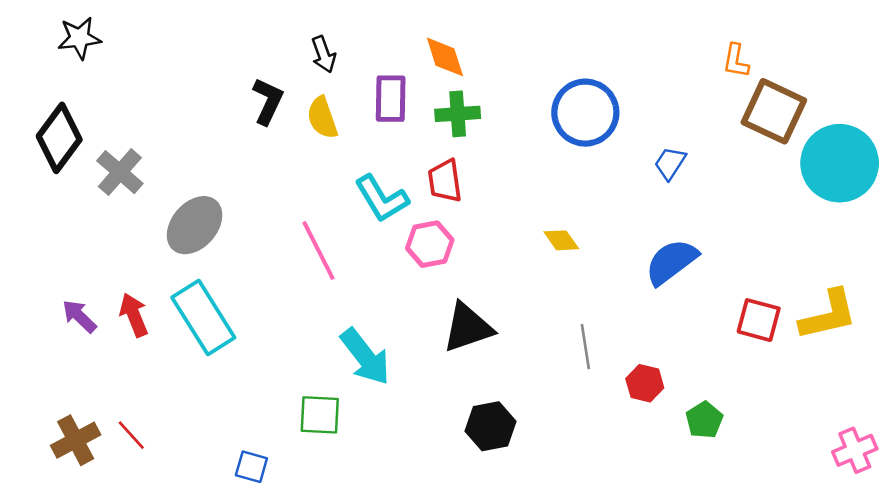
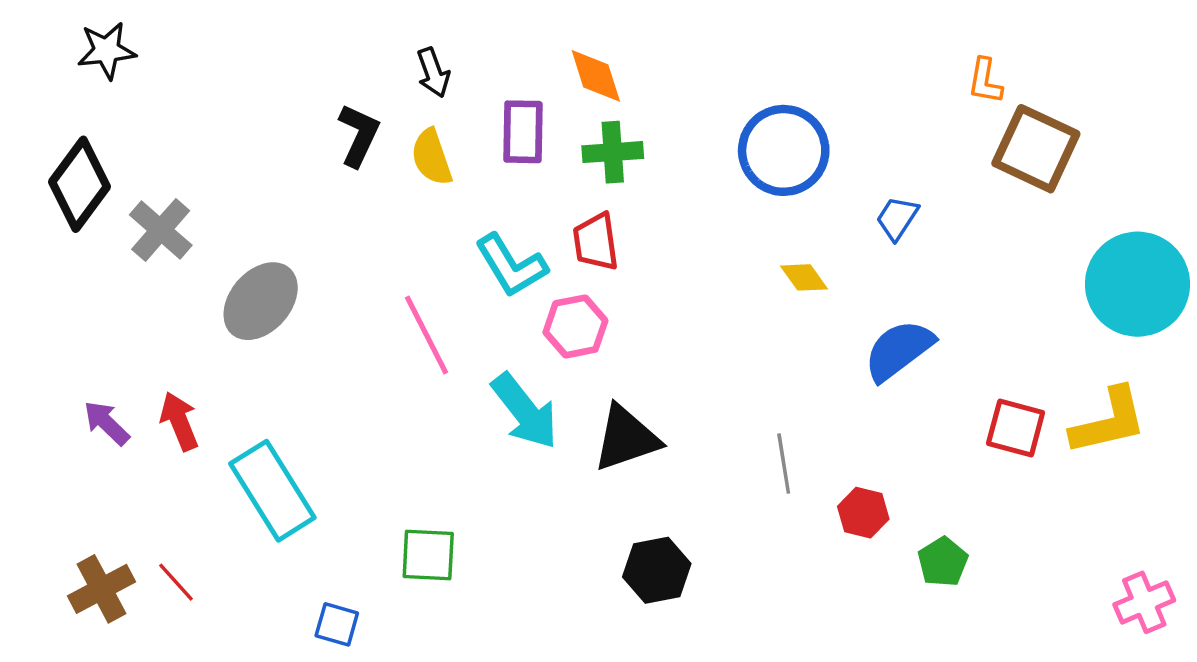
cyan circle: (840, 163) -> (1138, 284), moved
yellow diamond: (561, 240) -> (804, 277), moved
cyan rectangle: (203, 317) -> (272, 491), moved
cyan arrow: (365, 357) -> (525, 411), moved

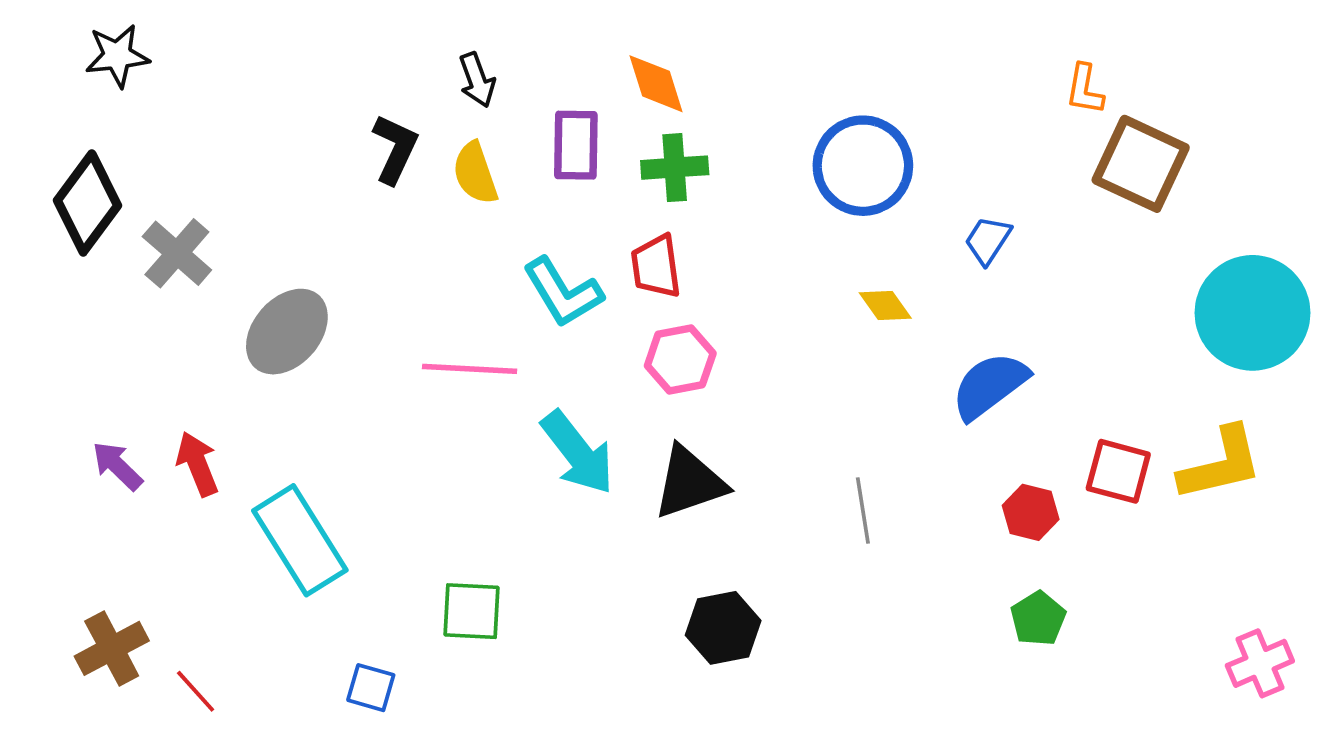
pink hexagon: (575, 326) -> (680, 360), moved
pink line: (426, 335) -> (470, 369), turned -60
red hexagon: (863, 513) -> (1031, 512), moved
red line: (176, 582) -> (196, 691), moved

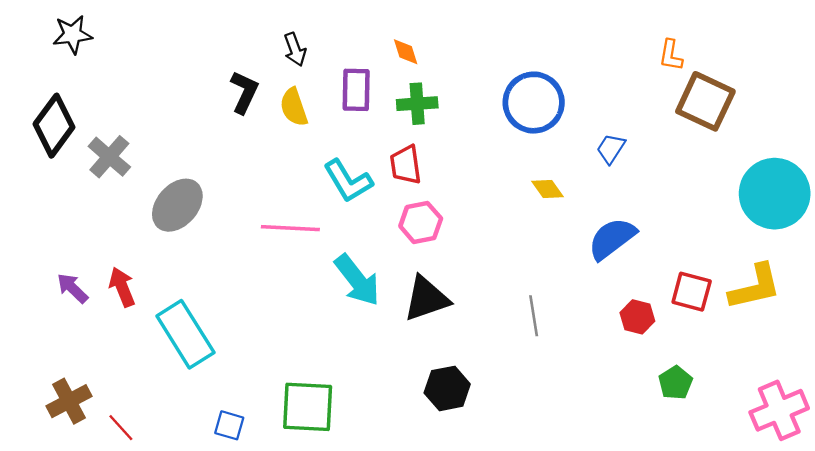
orange diamond: (656, 84) -> (406, 52), size x0.7
green square: (471, 611) -> (308, 407), moved, size x1.4
green pentagon: (1038, 619) -> (675, 383), moved
pink cross: (1260, 663) -> (779, 410), size x1.4

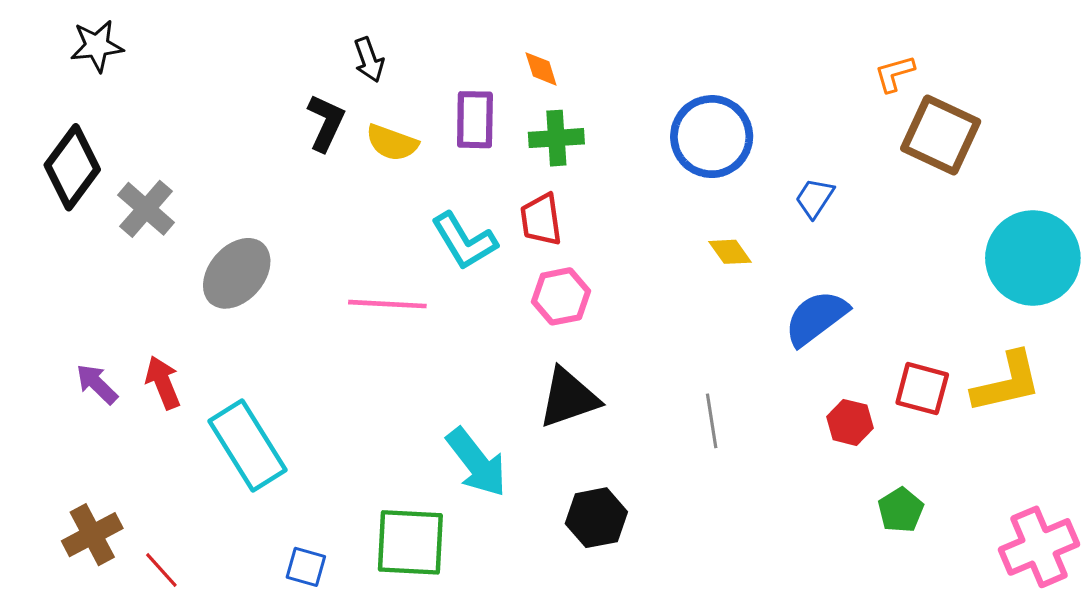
black arrow: (295, 49) -> (369, 60), moved
orange L-shape: (671, 55) -> (895, 74), turned 64
yellow semicircle: (294, 107) -> (392, 143), turned -51
cyan arrow: (357, 280) -> (476, 462), moved

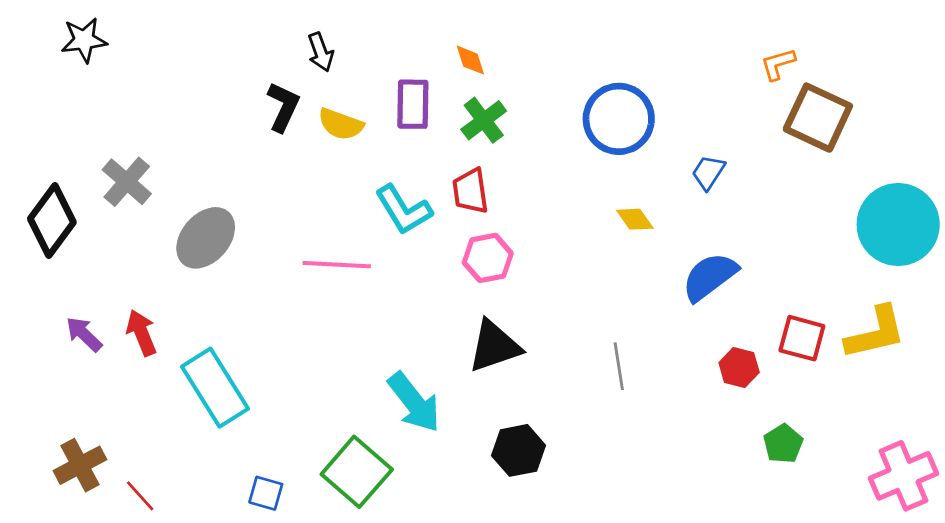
green cross: (556, 138) -> (484, 120), turned -33
black diamond: (72, 167) -> (52, 220), moved
green square: (410, 542) -> (357, 472), turned 38

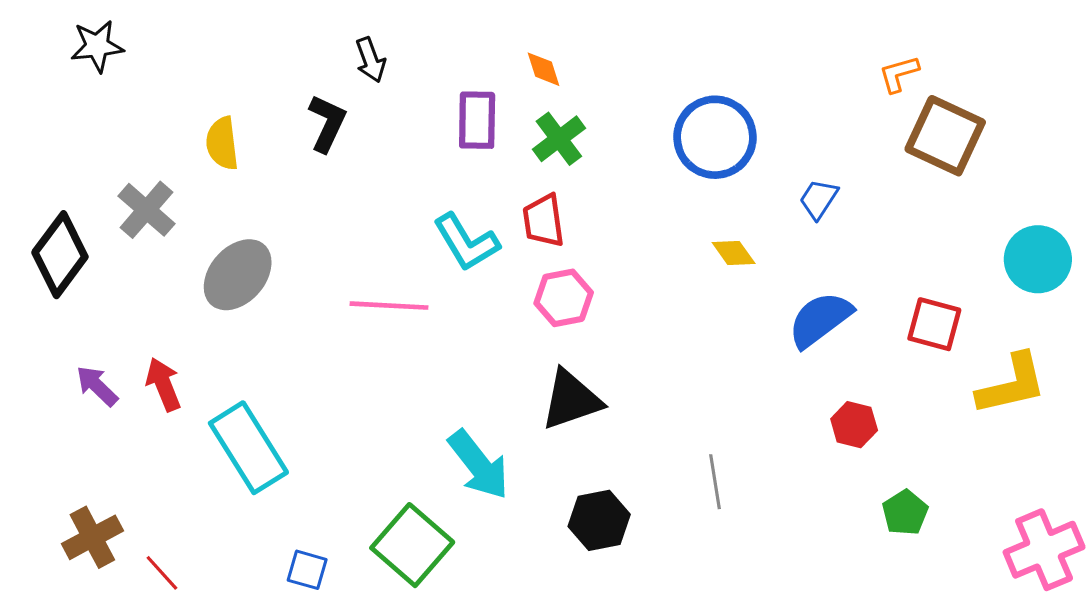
yellow semicircle: (341, 124) -> (222, 143), moved, turned 63
cyan circle: (898, 225) -> (1038, 259), size x0.7
red square: (802, 338) -> (934, 324), moved
gray line: (619, 366) -> (715, 482), moved

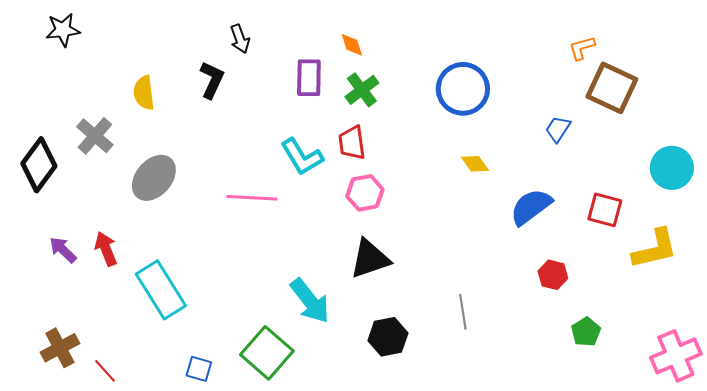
blue trapezoid: (819, 199) -> (558, 129), moved

